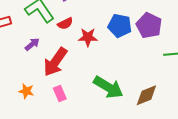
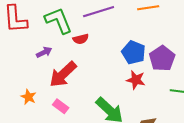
red star: (88, 37) -> (136, 80), moved
pink rectangle: (60, 94) -> (61, 106), turned -42

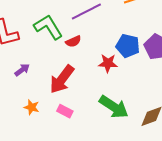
purple arrow: (44, 52) -> (22, 70), moved
red star: (136, 80) -> (108, 63), moved

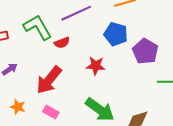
blue pentagon: (128, 46) -> (116, 34), moved

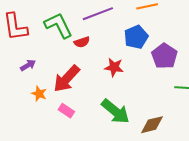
blue pentagon: (116, 34) -> (136, 37), turned 30
orange star: (18, 107) -> (39, 94), moved

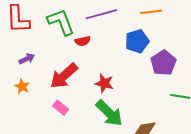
red star: (114, 67) -> (104, 83), moved
orange star: (39, 94) -> (22, 86), moved

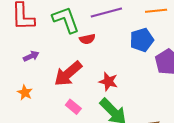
orange star: (22, 86) -> (25, 93), moved
pink rectangle: (61, 108) -> (73, 107), moved

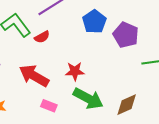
red arrow: (68, 74) -> (34, 76), turned 88

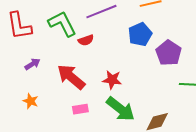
pink rectangle: (49, 106) -> (80, 109), turned -42

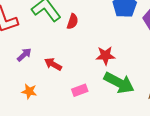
red semicircle: (86, 40) -> (73, 21), turned -42
red arrow: (71, 77) -> (53, 64), moved, size x0.6

